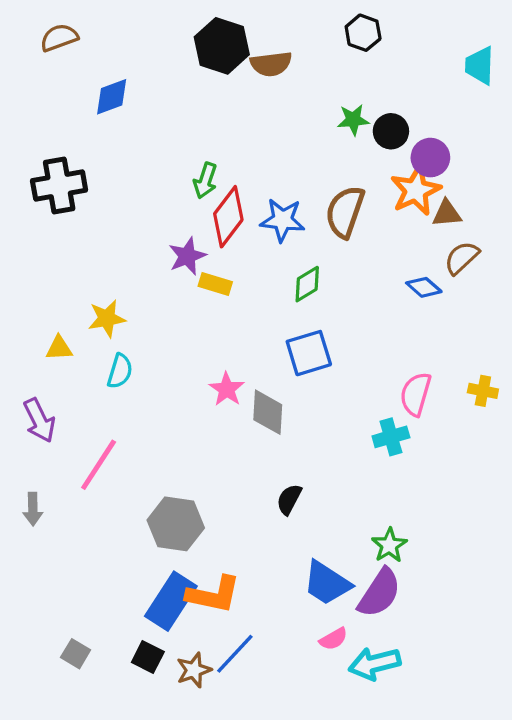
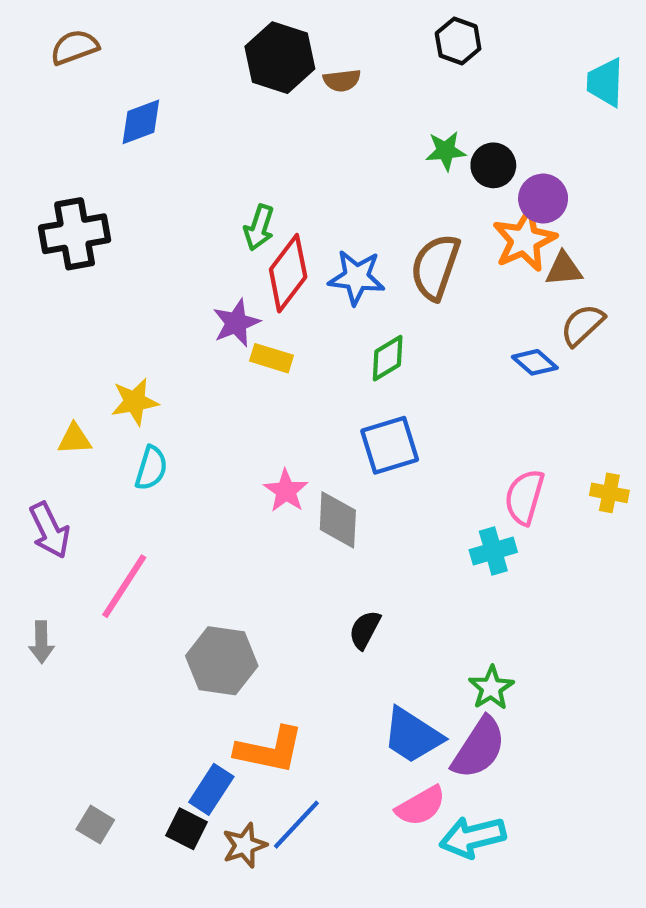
brown semicircle: (271, 64) -> (342, 80), size x0.7
blue rectangle: (171, 601) -> (211, 789), moved, size x0.7
pink semicircle: (333, 639) -> (421, 806), size x1.4

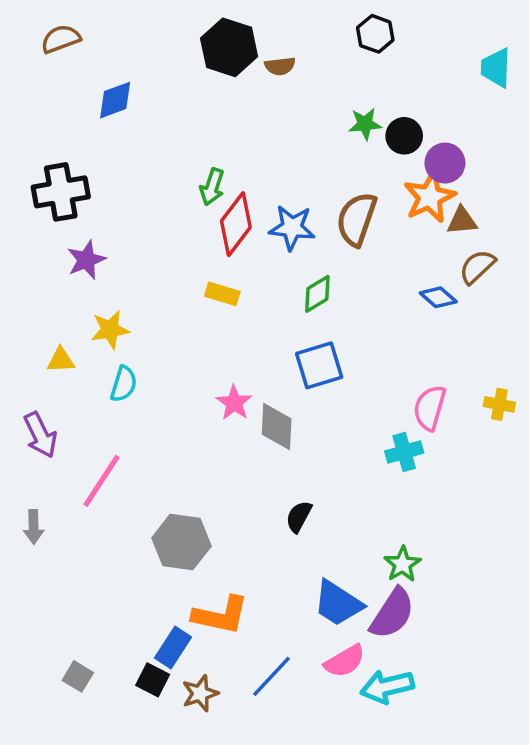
purple star: (236, 323) -> (86, 260), moved
blue line: (296, 825) -> (272, 676), moved

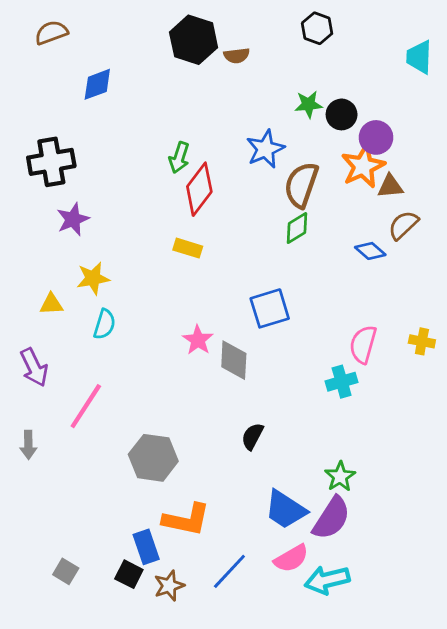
blue star: (292, 228) -> (265, 149), moved, turned -30
green diamond: (317, 294) -> (297, 228), moved
blue rectangle: (173, 648) -> (146, 547), turned -52

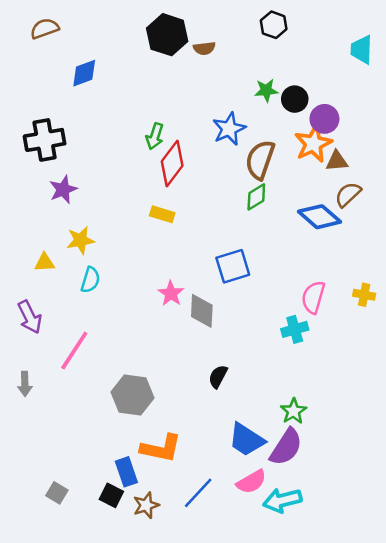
blue diamond: (370, 251) -> (320, 217), size x1.6

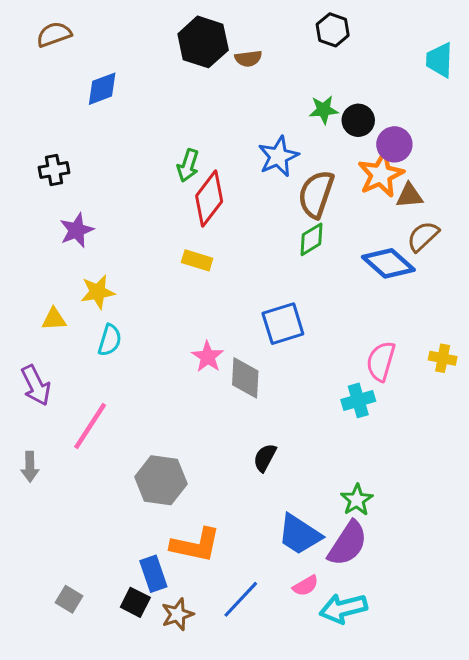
black cross: (45, 140) -> (54, 170), size x0.6
pink semicircle: (251, 482) -> (306, 586), size x0.7

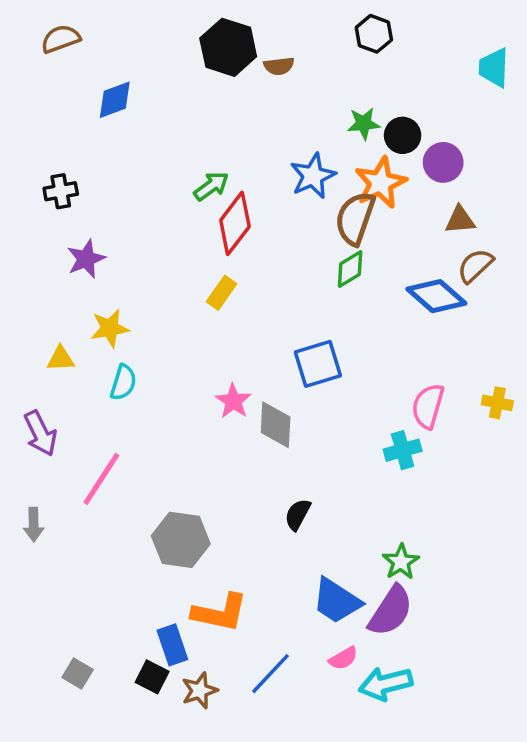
green arrow: (188, 165) -> (211, 186), turned -144
orange star: (381, 175) -> (381, 183), moved
yellow rectangle: (197, 260) -> (221, 293), turned -72

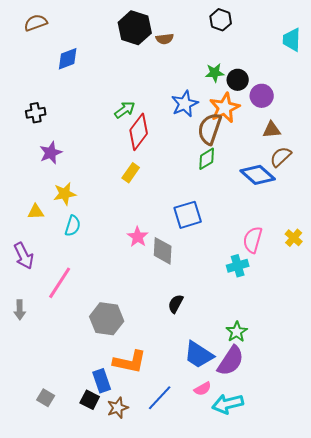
yellow cross: (497, 403) -> (294, 238), turned 30

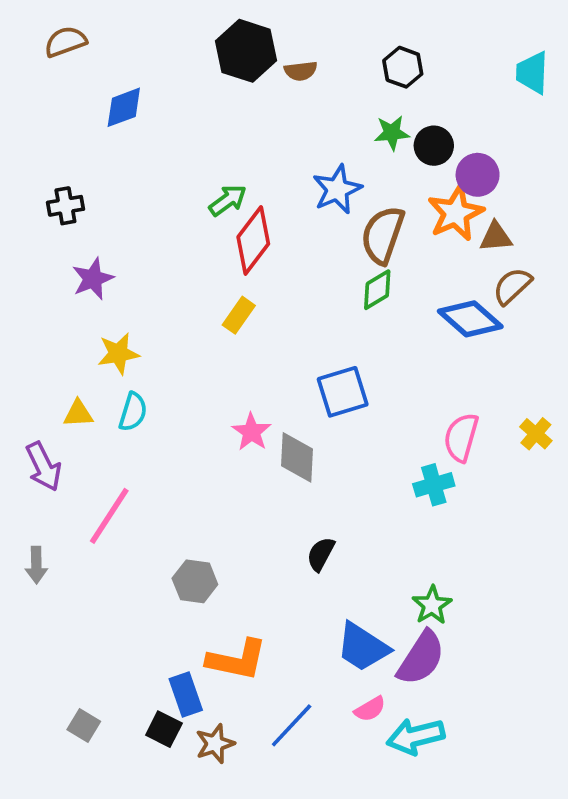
black hexagon: (221, 20) -> (403, 67), moved
orange star: (225, 108) -> (456, 213), moved
yellow triangle: (36, 212) -> (78, 414), moved
gray hexagon: (107, 319) -> (195, 581), size x0.7

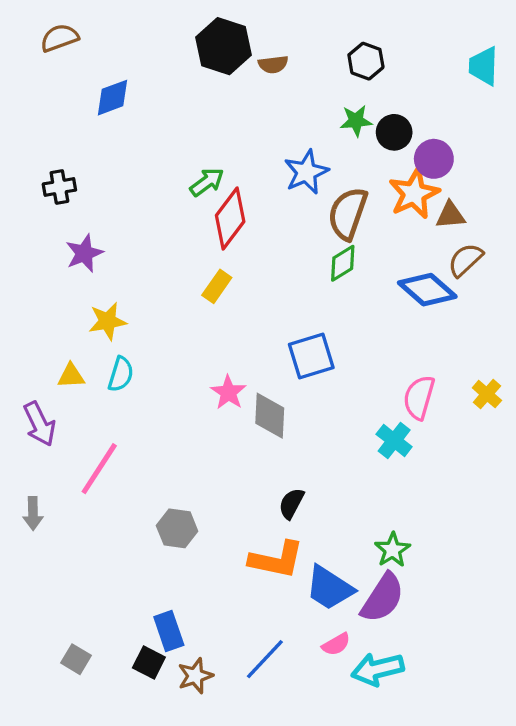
cyan cross: (434, 485) -> (394, 440), turned -36
orange L-shape: (237, 660) -> (276, 560), moved

